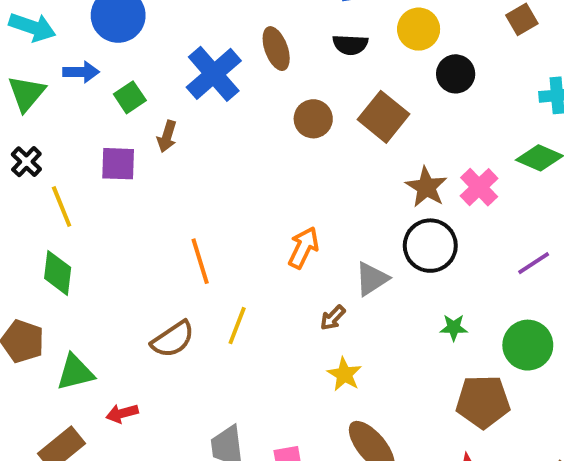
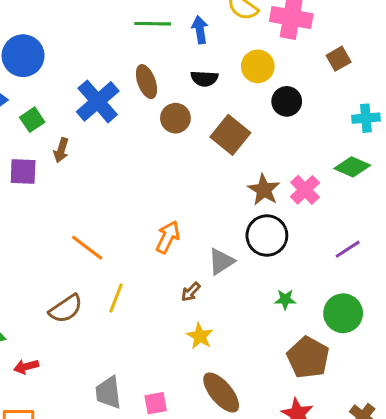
brown circle: (313, 119) -> (175, 118), moved
orange line: (200, 261) -> (87, 248), turned -36
brown pentagon: (483, 402) -> (308, 357), turned 30

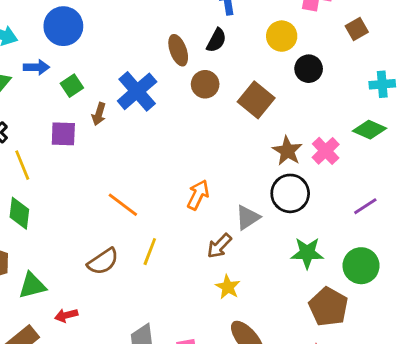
black semicircle: (204, 79) -> (216, 40), moved, turned -65
blue cross: (98, 101) -> (137, 91), moved
brown arrow: (191, 292) -> (219, 246), size x1.4
green star: (285, 300) -> (307, 253), size x1.6

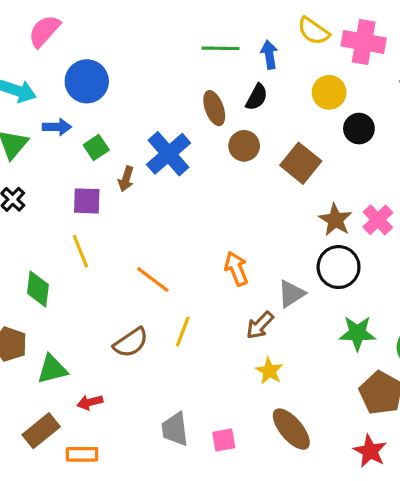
yellow line: (22, 165) -> (80, 251), moved
orange arrow: (198, 195) -> (236, 269), turned -48

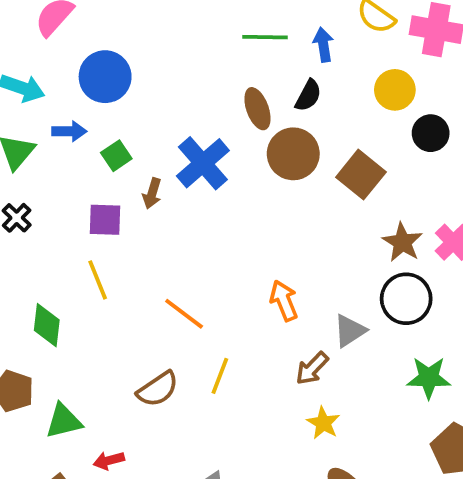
brown circle: (244, 146) -> (293, 154), size x1.4

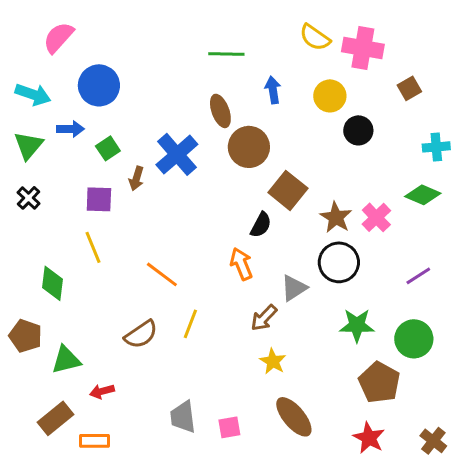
blue arrow: (323, 45) -> (273, 90), moved
black semicircle: (308, 96) -> (261, 225), moved
brown square: (361, 175) -> (288, 190), moved

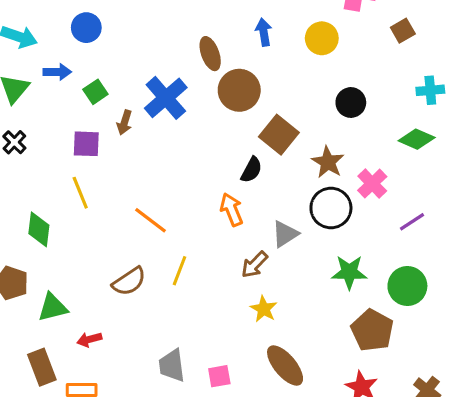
blue circle: (99, 85) -> (86, 28), size x0.7
black circle: (358, 130) -> (351, 103), moved
pink cross: (376, 217) -> (372, 184), moved
brown rectangle: (55, 418) -> (42, 367), turned -72

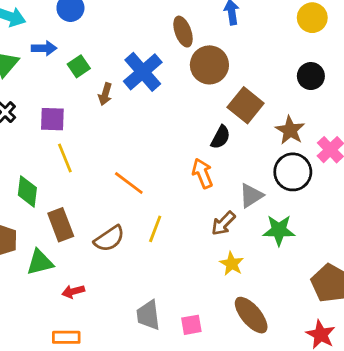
yellow circle: (322, 38) -> (312, 18), moved
purple square: (86, 144) -> (52, 119), moved
green star: (349, 272) -> (279, 230), moved
brown rectangle: (42, 367) -> (61, 225), moved

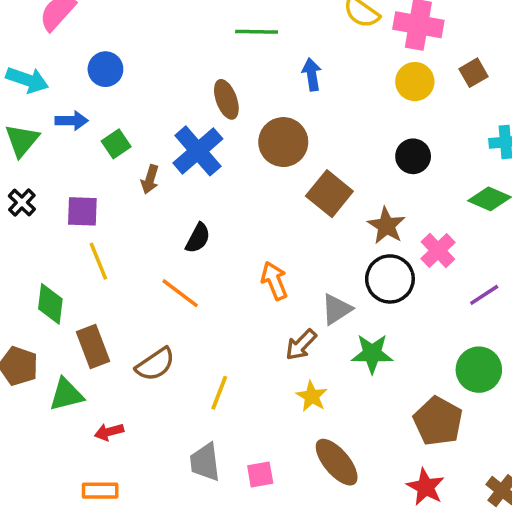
brown ellipse: (183, 32) -> (226, 99), moved
black semicircle: (221, 137) -> (198, 238), moved
yellow line: (155, 229) -> (219, 393), moved

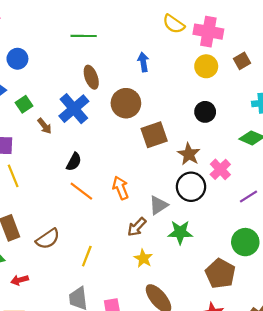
green line: (257, 32) -> (84, 36), moved
brown arrow: (150, 179) -> (45, 126), turned -56
brown square: (329, 194) -> (154, 135), turned 32
orange line: (180, 293) -> (81, 191), moved

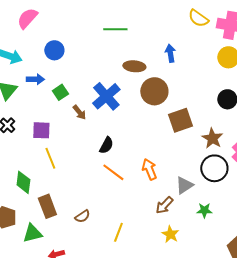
brown ellipse: (91, 77) -> (134, 66), moved, turned -65
green star: (180, 232) -> (204, 210), size x0.7
brown semicircle: (48, 239) -> (82, 216), size x0.7

